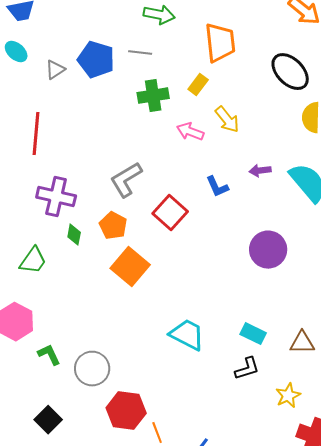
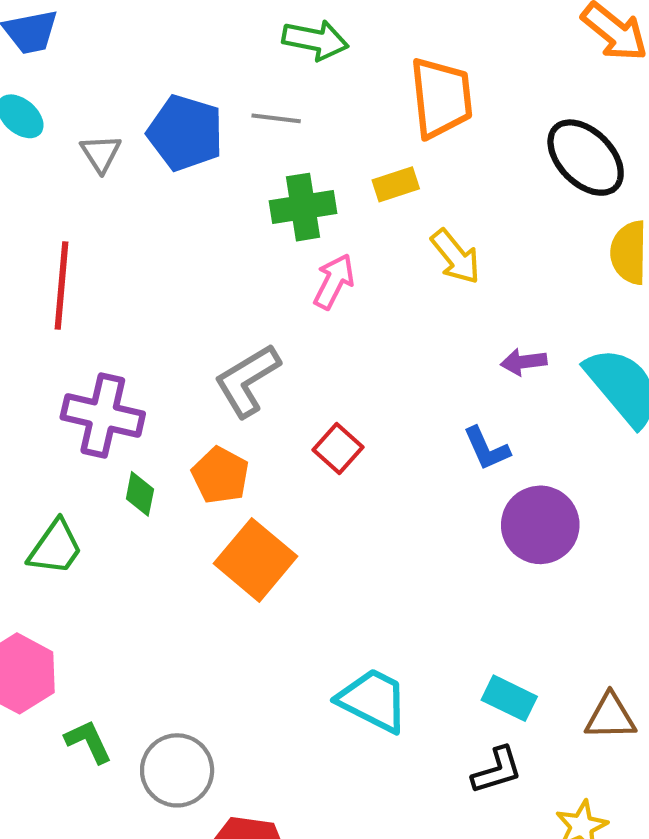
gray triangle: (55, 70) -> (101, 153), turned -30
yellow rectangle: (198, 85) -> (396, 184), turned 35
pink arrow: (190, 132) -> (334, 281), moved, turned 96
blue L-shape: (217, 187) -> (487, 449), moved
red square: (170, 213) -> (338, 449), size x0.7

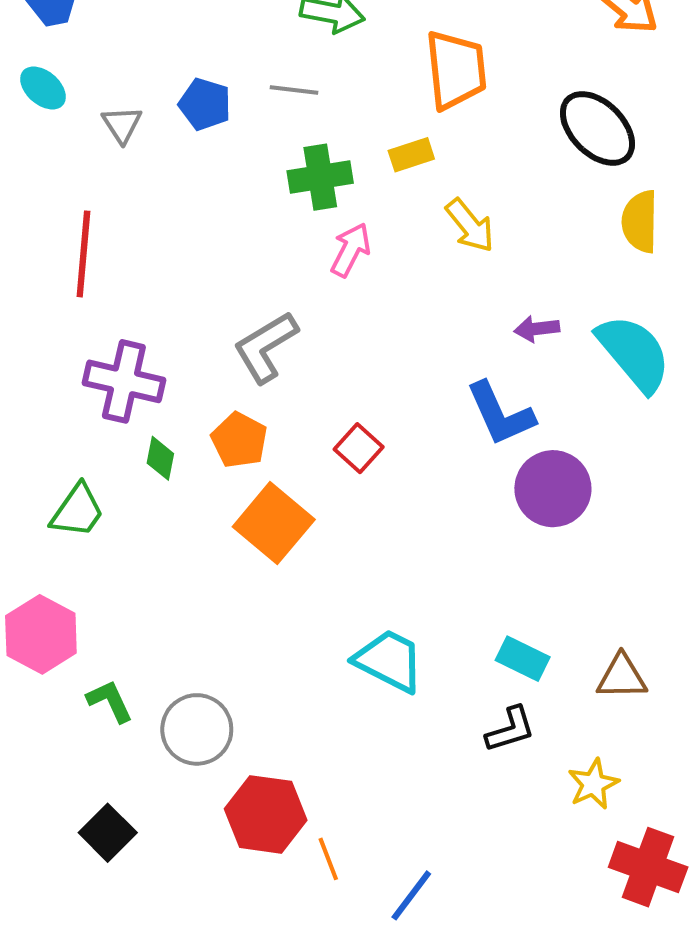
blue pentagon: (185, 133) -> (205, 104), size x0.7
red square: (338, 449) -> (359, 448), moved
blue L-shape: (487, 449) -> (500, 414), size x1.5

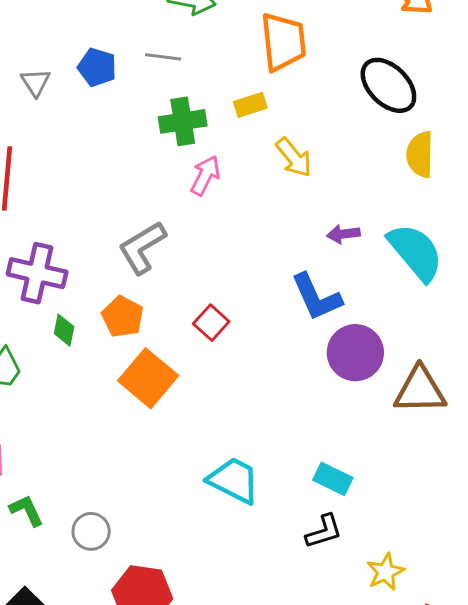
brown triangle: (622, 677) -> (420, 390), moved, size x1.4
gray circle: (197, 729) -> (91, 531), size x0.7

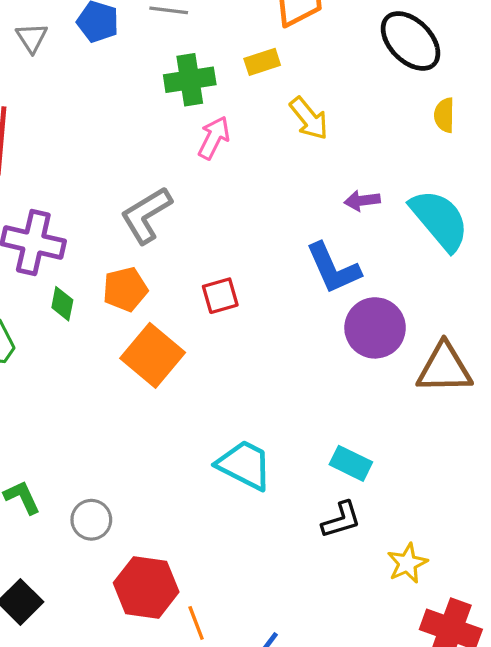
yellow semicircle: (420, 154) -> (444, 115), size x0.7
orange pentagon: (123, 317) -> (125, 289), turned 30
red square: (211, 323) -> (220, 296), turned 32

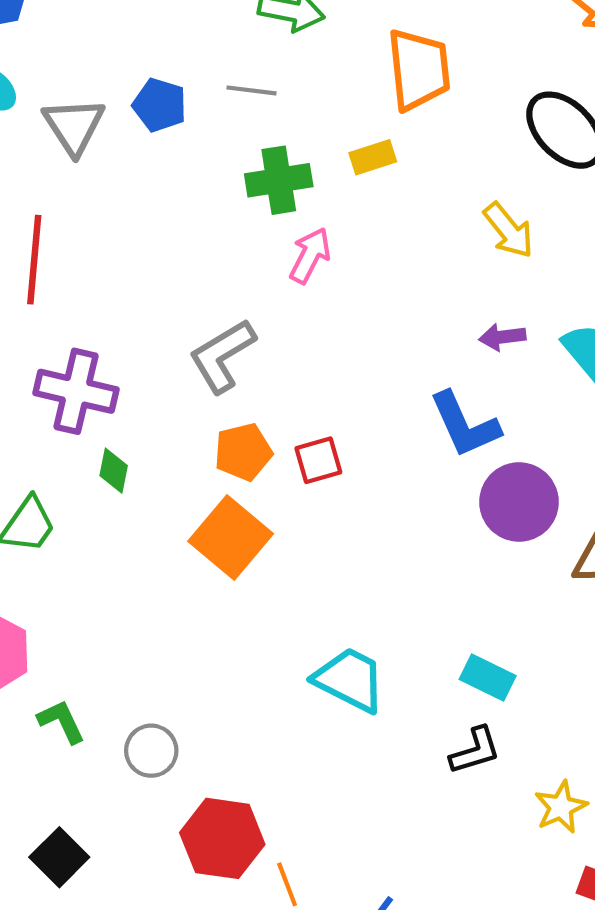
gray triangle: (32, 38) -> (74, 126), size x1.5
yellow arrow: (309, 118) -> (509, 230), moved
orange pentagon: (125, 289) -> (243, 452), moved

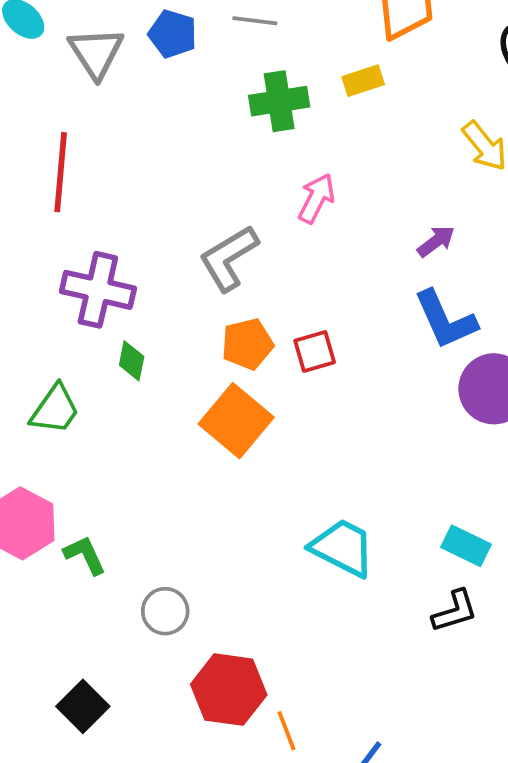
pink arrow: (310, 255) -> (316, 198), moved
purple arrow: (502, 337) -> (436, 241), moved, turned 150
green L-shape: (61, 721) -> (85, 555), moved

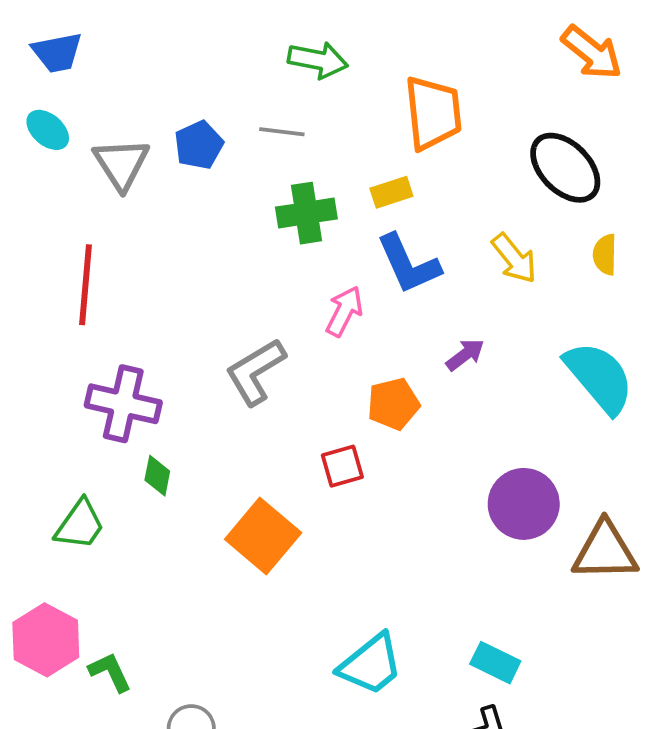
blue pentagon: (173, 34) -> (199, 145), turned 30
blue L-shape: (445, 320) -> (408, 264), moved
orange pentagon: (247, 344) -> (393, 404), moved
cyan trapezoid: (343, 548) -> (371, 664), turned 114

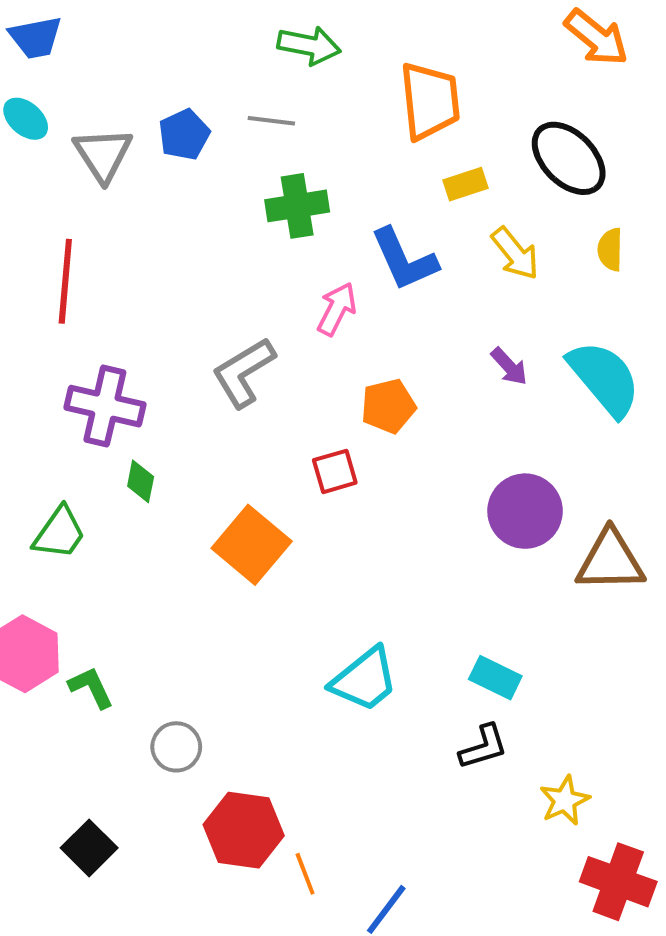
yellow rectangle: (391, 192) -> (466, 184), moved
purple arrow: (465, 355) -> (509, 366), moved, turned 84

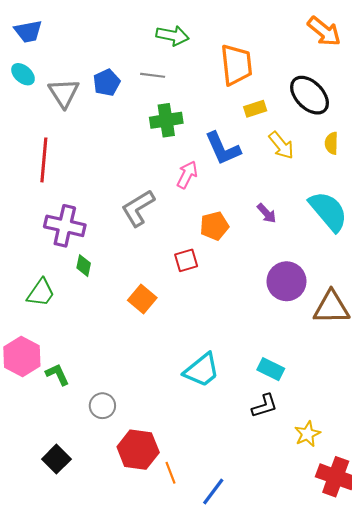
purple arrow: (509, 366) -> (267, 213), moved
orange square: (252, 545) -> (142, 299), size x0.7

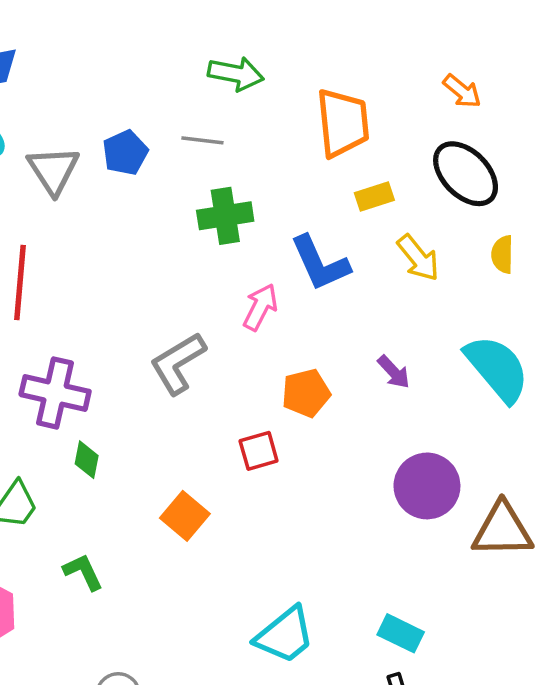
orange arrow: (324, 31) -> (462, 91), moved, size x0.7
green L-shape: (57, 374) -> (83, 572), moved

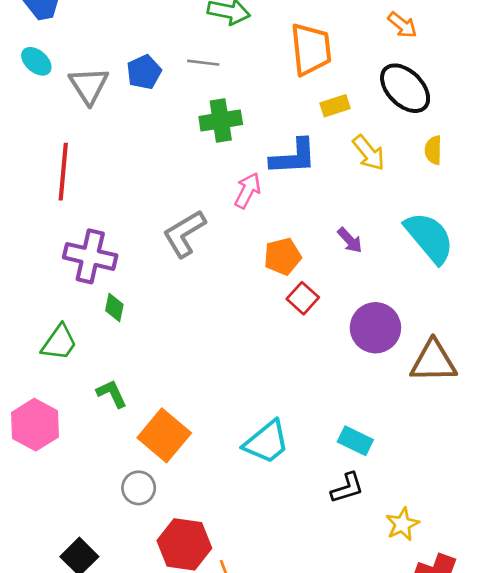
blue L-shape: (320, 263) -> (293, 157), turned -69
red square: (259, 451) -> (303, 298), moved, turned -32
orange square: (185, 516) -> (164, 435), moved, size x1.4

